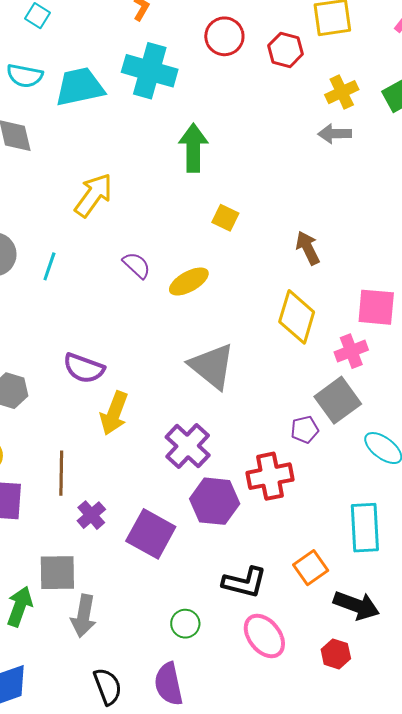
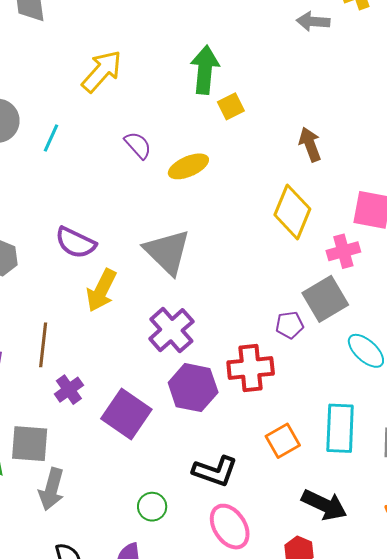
gray arrow: (335, 134) -> (313, 21), moved
green arrow: (193, 148) -> (205, 70), moved
yellow square: (225, 218) -> (231, 106), turned 32
gray triangle: (212, 366) -> (167, 252), moved
orange square: (311, 568) -> (283, 441), moved

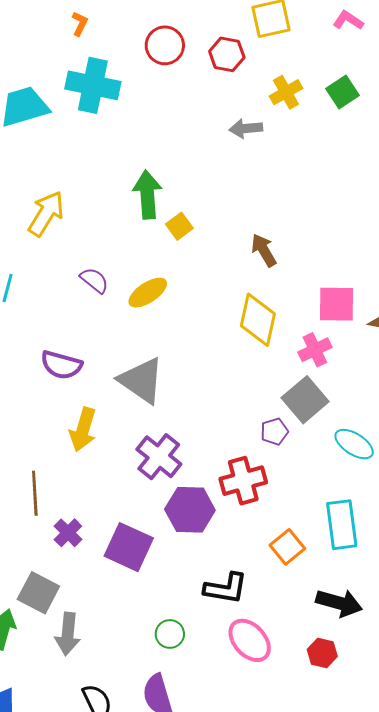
purple semicircle: (76, 243) -> (61, 365), moved
gray square: (30, 444) -> (38, 593), turned 33

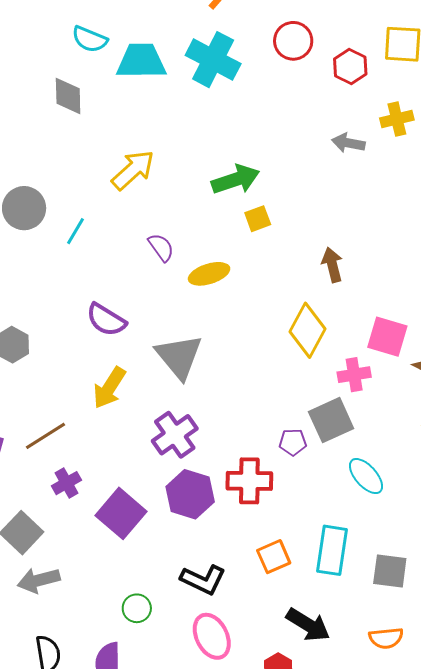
green arrow: (147, 195) -> (236, 179), turned 60
brown line: (35, 493) -> (45, 436), turned 45
gray arrow: (68, 634) -> (39, 580), turned 54

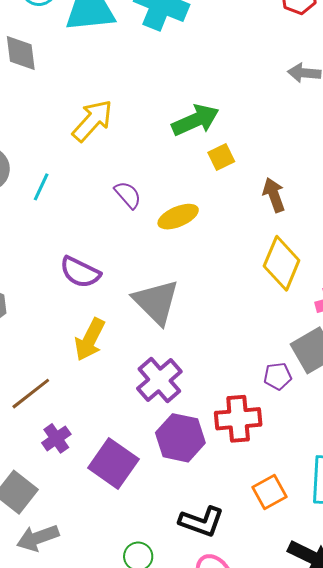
brown arrow: (332, 265) -> (274, 195), moved

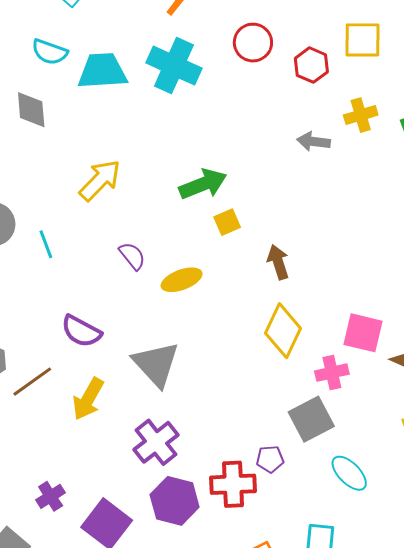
cyan line: (41, 187) -> (46, 244), turned -48
purple pentagon: (278, 376) -> (270, 459), moved
brown line: (31, 394) -> (32, 382), moved

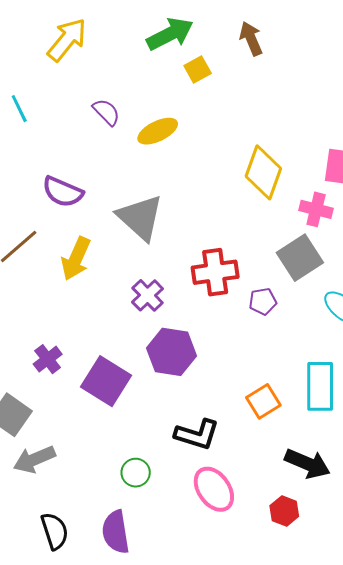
brown arrow: (278, 262) -> (251, 39), moved
pink cross: (332, 373) -> (316, 209), turned 32
purple cross: (156, 442) -> (148, 295), size x0.7
red cross: (233, 484) -> (215, 272), moved

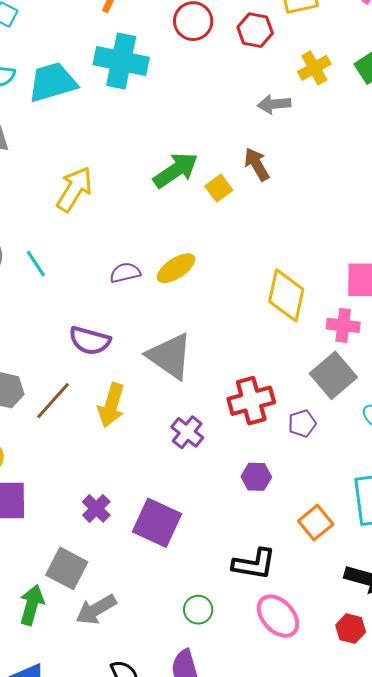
yellow square: (198, 69) -> (219, 188), moved
purple semicircle: (106, 112) -> (125, 273), moved, turned -52
purple hexagon: (172, 352) -> (256, 477), moved, size x0.6

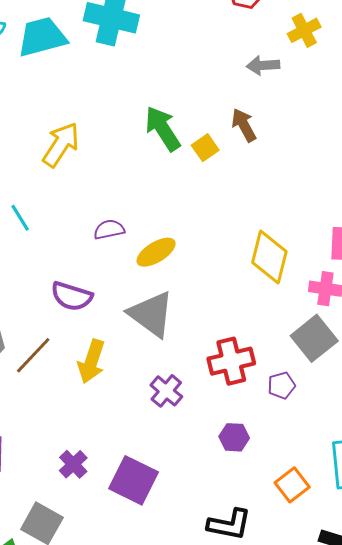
green arrow: (176, 170) -> (163, 129), turned -90
yellow ellipse: (176, 268) -> (156, 252), moved

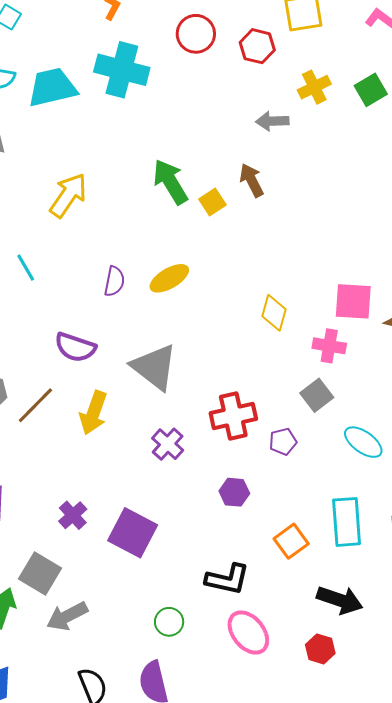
purple semicircle: (109, 229) -> (114, 281), turned 112
yellow ellipse: (156, 252) -> (169, 278), moved
yellow diamond: (269, 257) -> (274, 313), size x0.7
gray square: (314, 338) -> (317, 395), size x0.7

